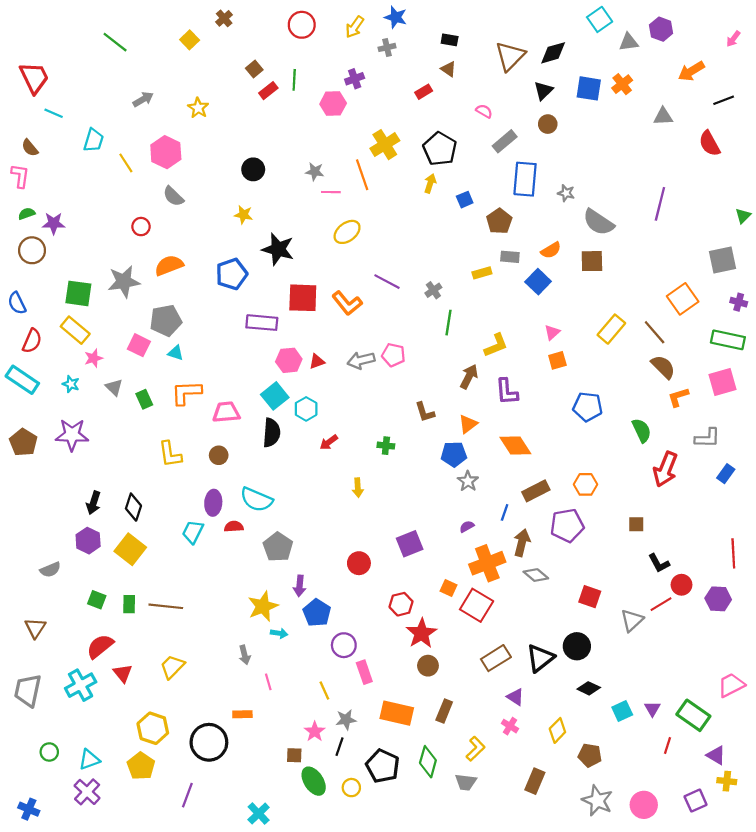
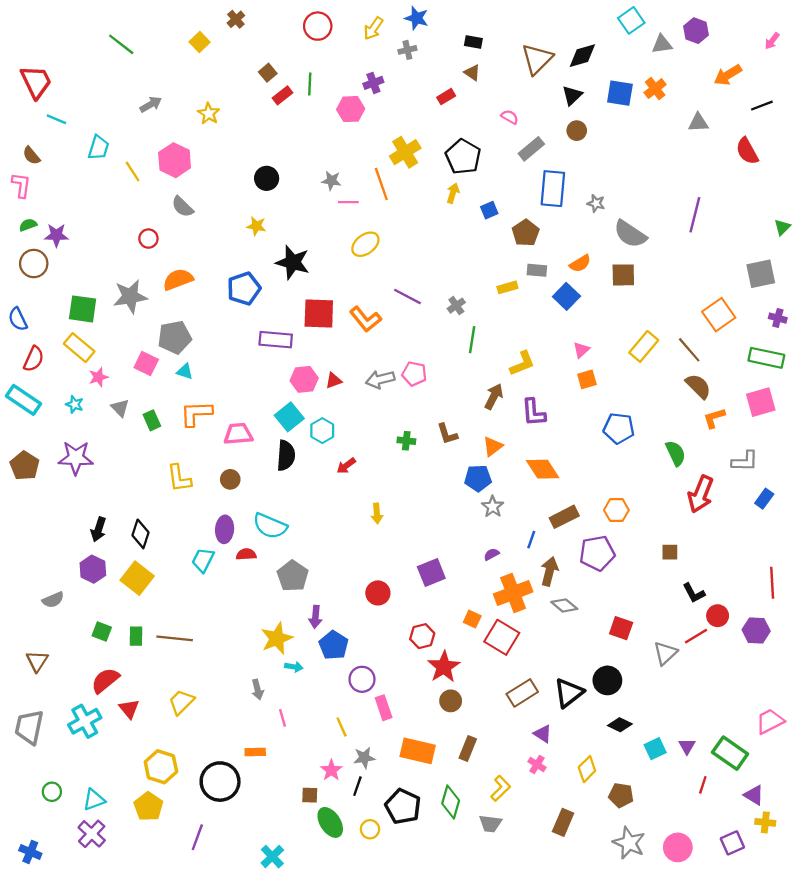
green cross: (386, 446) -> (406, 441), moved

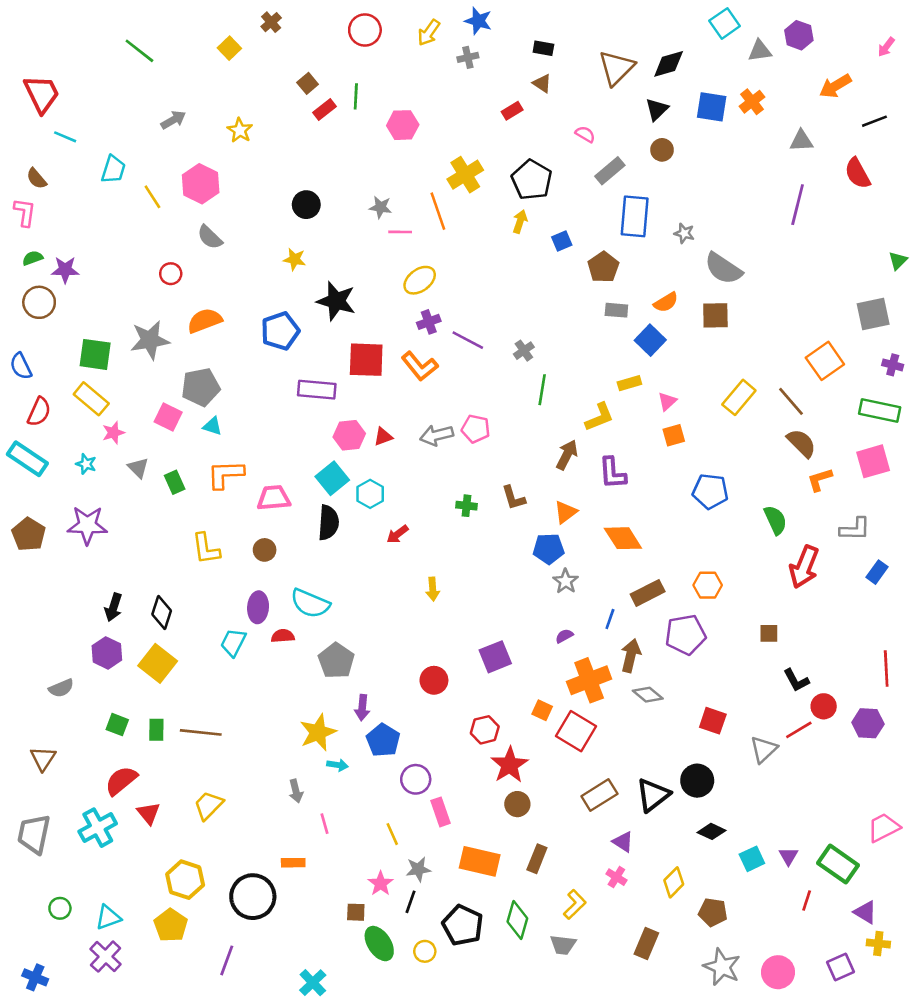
purple cross: (373, 83) -> (429, 322), moved
purple line: (695, 215) -> (798, 205), moved
yellow rectangle: (507, 287) -> (629, 383), moved

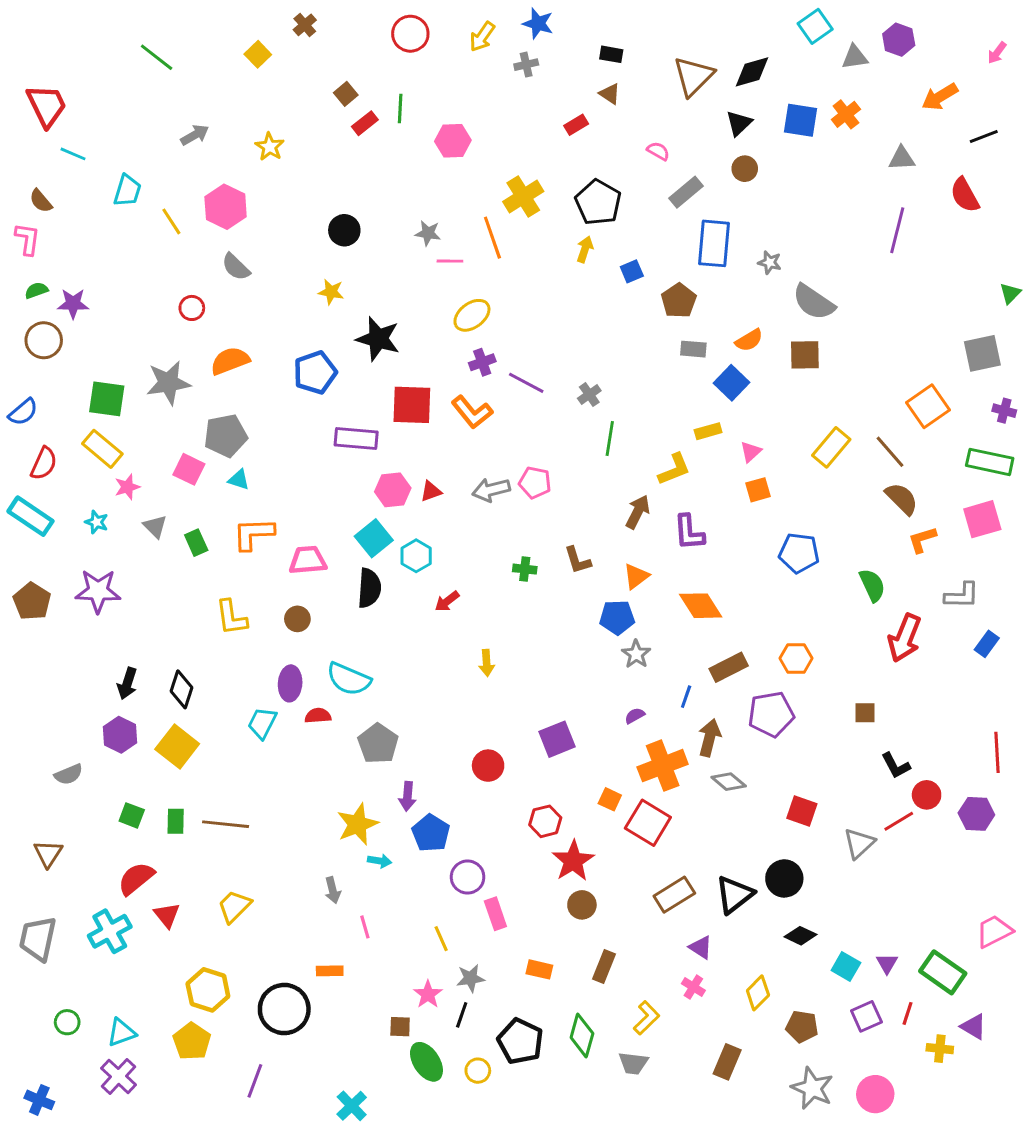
blue semicircle: (21, 366) -> (23, 412), turned -104
cyan square: (752, 859) -> (846, 966), turned -35
orange rectangle: (480, 861) -> (539, 969), size x0.6
yellow cross: (878, 944) -> (940, 1049), moved
purple square: (841, 967) -> (866, 1016), moved

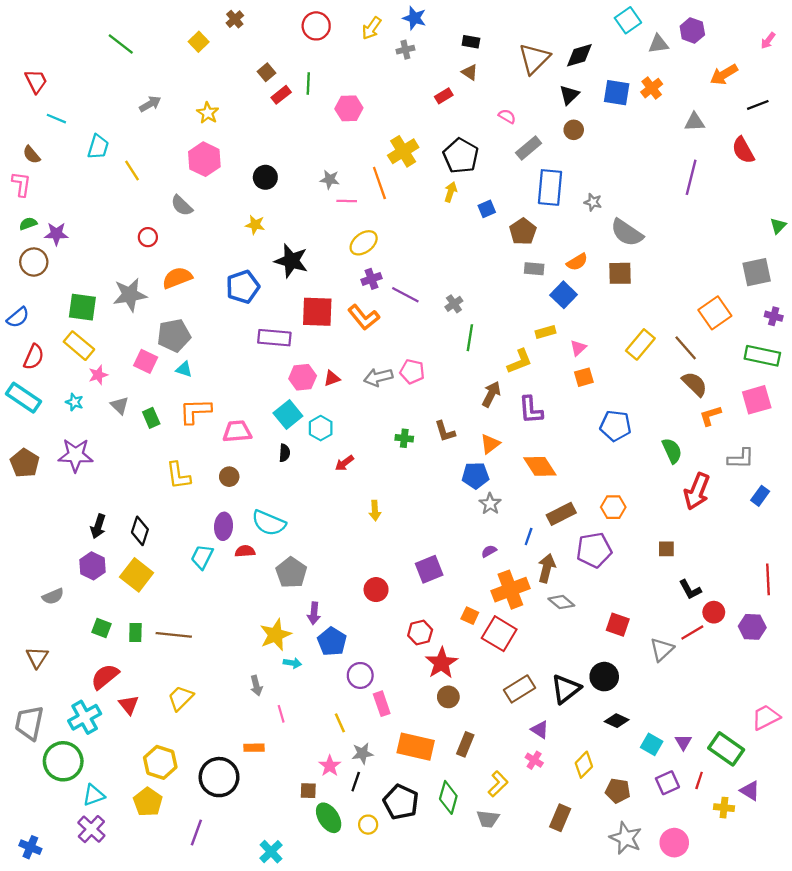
red trapezoid: (47, 106) -> (36, 81), size x0.7
pink hexagon: (226, 207) -> (204, 159), moved
black semicircle: (369, 588) -> (285, 453), size x0.6
orange rectangle: (539, 969) -> (416, 747), size x1.8
green circle: (67, 1022) -> (63, 761), moved, size x2.0

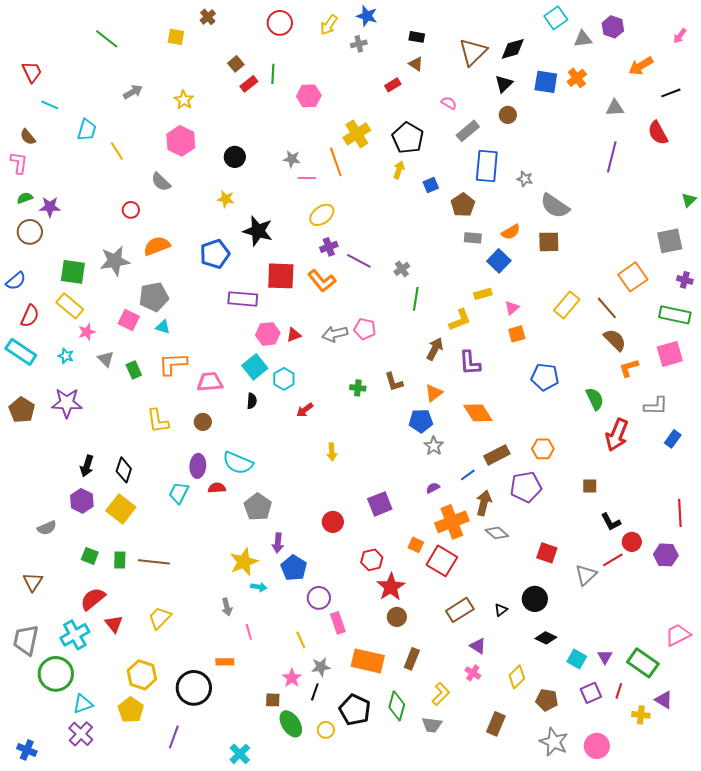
yellow square: (199, 42) -> (176, 37), turned -36
blue line: (529, 536) -> (468, 475), turned 35
black triangle: (566, 689) -> (501, 610), size x0.5

